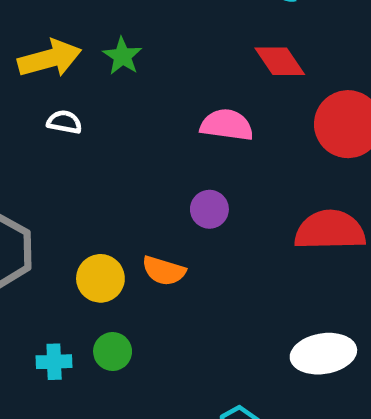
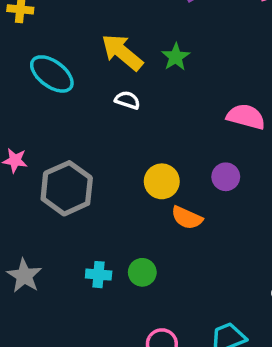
yellow arrow: (50, 58) -> (122, 52), turned -132
yellow circle: (100, 278) -> (162, 181), moved

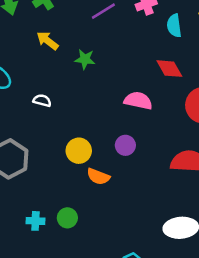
yellow arrow: (122, 52) -> (47, 41), moved, size x0.7
green star: (176, 57) -> (85, 59), turned -30
white semicircle: (127, 100) -> (42, 101), moved

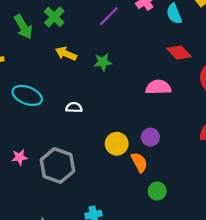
purple circle: (125, 145) -> (150, 137), moved
orange semicircle: (98, 177) -> (139, 162), turned -126
green circle: (67, 218) -> (157, 191), moved

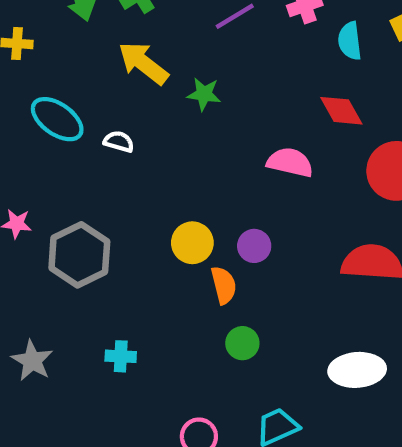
yellow arrow: (66, 54) -> (143, 63), size x1.4
white semicircle: (74, 107) -> (119, 142), moved

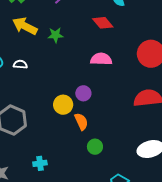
red diamond: (341, 111) -> (103, 23), moved
purple circle: (254, 246) -> (83, 93), moved

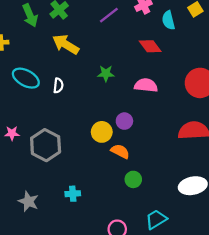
green star: (55, 35) -> (106, 74), moved
white semicircle: (20, 64) -> (58, 86), turned 88
orange semicircle: (81, 122) -> (120, 151), turned -42

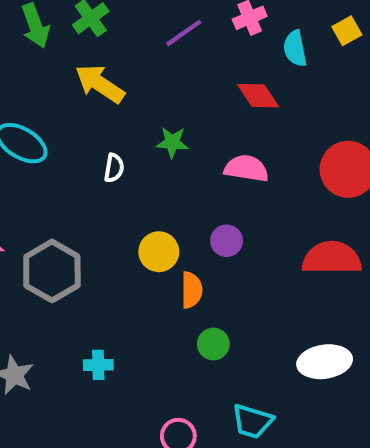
white semicircle: (58, 86) -> (114, 168), moved
purple circle: (124, 121) -> (227, 241), moved
orange semicircle: (120, 151) -> (192, 290), turned 60
cyan trapezoid: (156, 219) -> (252, 421), turned -135

